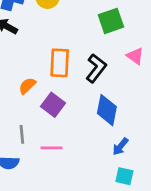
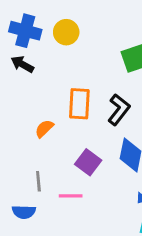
purple square: (53, 105) -> (88, 162), moved

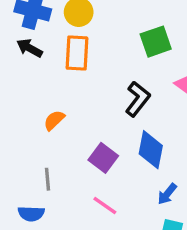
orange rectangle: (79, 104) -> (77, 53), moved
pink line: (71, 196) -> (105, 205), moved, turned 35

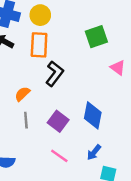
black L-shape: (138, 99) -> (55, 74), moved
gray line: (48, 179) -> (26, 120), moved
blue arrow: (167, 194) -> (94, 152), moved

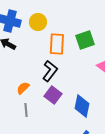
orange rectangle: (39, 45) -> (57, 44), moved
purple square: (58, 121) -> (53, 95), moved

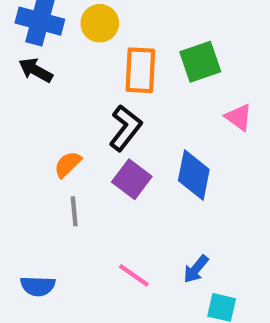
blue diamond: (82, 106) -> (194, 175), moved

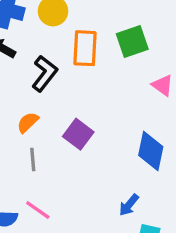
black L-shape: (125, 128) -> (45, 74), moved
blue diamond: (194, 175) -> (151, 151), moved
pink line: (134, 275) -> (38, 210), moved

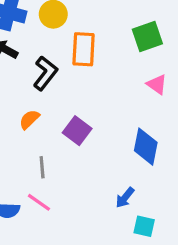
green square: (132, 41) -> (147, 37), moved
gray line: (33, 159) -> (42, 167), moved

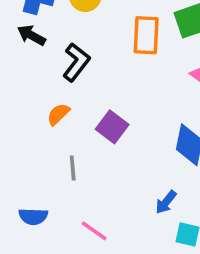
orange rectangle: (84, 49) -> (146, 35), moved
pink line: (39, 202) -> (94, 231), moved

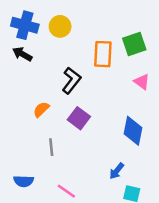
black L-shape: (76, 62) -> (71, 80), moved

